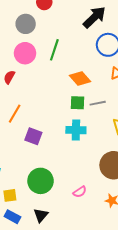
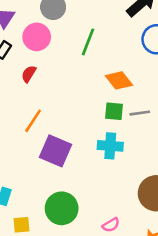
pink circle: (25, 53) -> (37, 37), moved
purple square: (33, 136) -> (55, 151), size x1.4

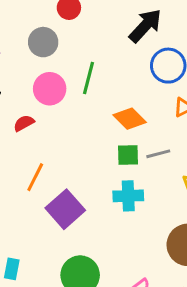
pink circle: (37, 37) -> (50, 89), moved
red semicircle: (29, 74) -> (24, 123), turned 36
purple square: (55, 151) -> (65, 209), turned 32

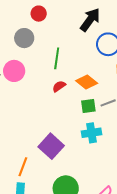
pink circle: (50, 89) -> (14, 71), moved
red semicircle: (24, 123) -> (59, 86), moved
orange line: (35, 177) -> (23, 167), moved

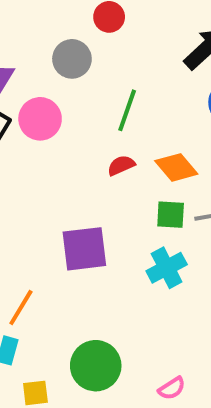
cyan cross: (92, 133) -> (167, 268), turned -30
purple square: (51, 146) -> (84, 249), moved, turned 30

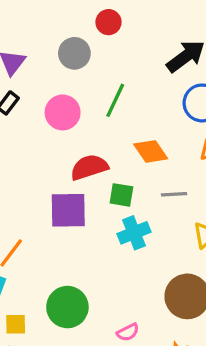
pink circle: (40, 119) -> (63, 112), moved
red semicircle: (121, 165) -> (89, 167), moved, size x1.6
green square: (171, 215) -> (121, 195), moved

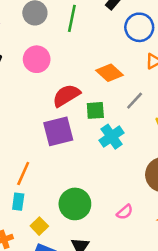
green line: (115, 100) -> (72, 18), moved
gray line: (174, 194) -> (135, 101), turned -30
yellow square: (16, 324) -> (39, 226), turned -30

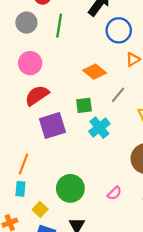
red semicircle: (66, 95) -> (37, 95), moved

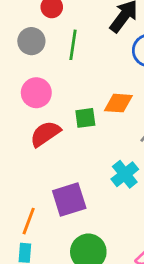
orange diamond: (95, 72) -> (118, 103), turned -35
green square: (84, 105) -> (85, 118), moved
purple square: (52, 125) -> (69, 199), moved

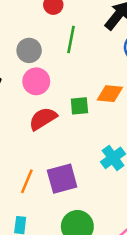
gray circle: (31, 41) -> (29, 50), moved
orange line: (29, 221) -> (27, 181), moved

